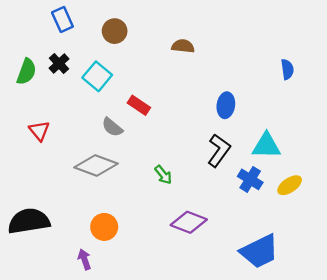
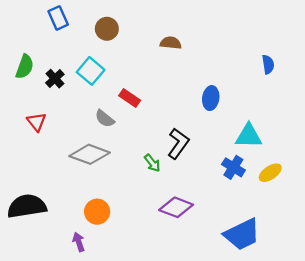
black cross: (59, 64) -> (55, 79), moved
black L-shape: (219, 150) -> (178, 143), moved

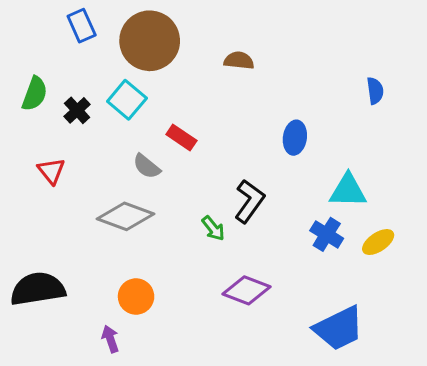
brown circle: (107, 29) -> (150, 41), size x1.8

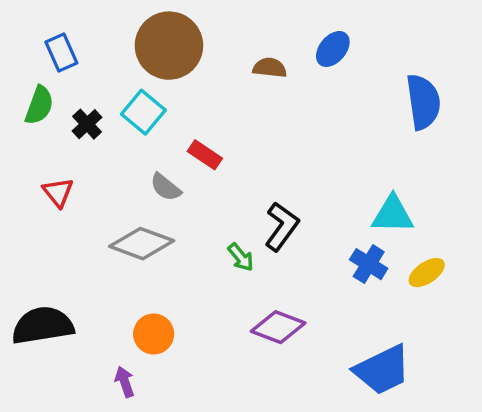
blue rectangle: (82, 26) -> (61, 52), moved
blue semicircle: (375, 91) -> (423, 102), size x1.8
blue ellipse: (295, 138) -> (333, 49), moved, turned 32

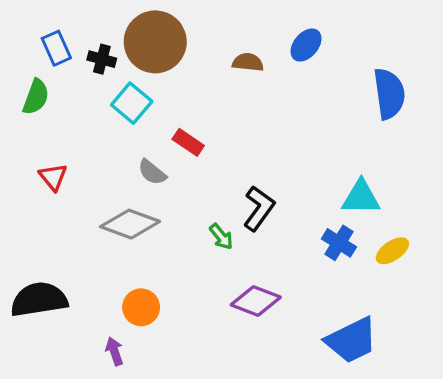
black cross: (87, 124) -> (102, 59), moved, turned -32

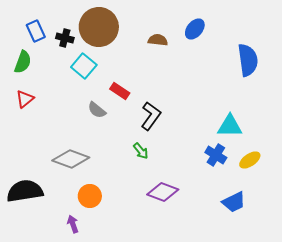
red triangle: (53, 177) -> (25, 99), moved, turned 30
black L-shape: (259, 208) -> (151, 116), moved
gray diamond: (130, 224) -> (71, 159), moved
blue trapezoid: (352, 340) -> (234, 202), moved, size x0.7

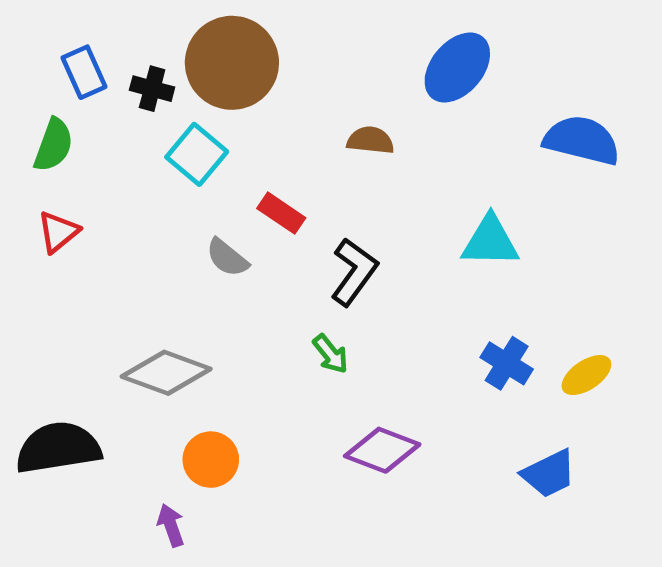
blue ellipse: (195, 29) -> (457, 68), size x1.4
brown semicircle: (158, 40) -> (370, 140), moved
blue semicircle: (248, 60) -> (582, 140), turned -68
cyan triangle: (230, 126) -> (490, 241), moved

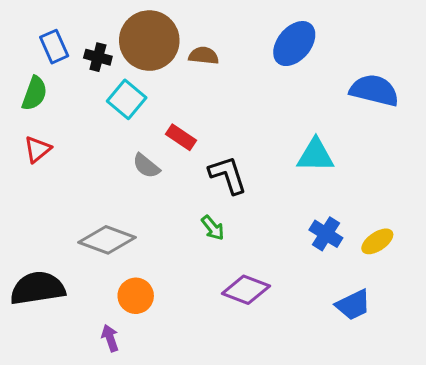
brown semicircle: (370, 140) -> (204, 56), moved
black L-shape: (354, 272) -> (228, 175), turned -54

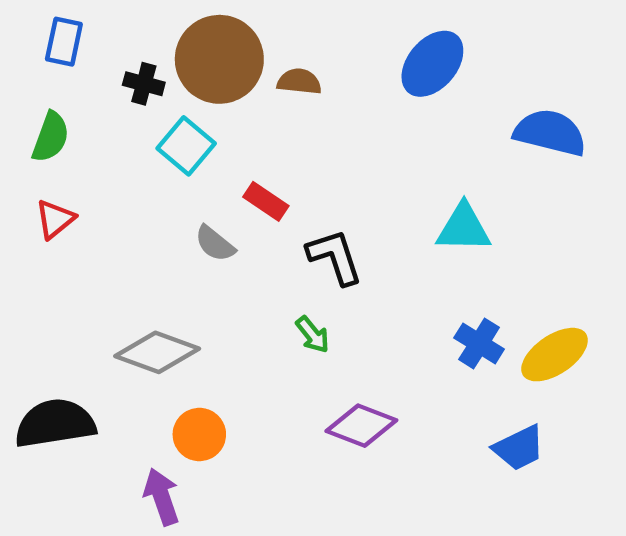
blue rectangle: (54, 47) -> (64, 42), moved, turned 36
yellow ellipse: (377, 241) -> (555, 355), size x1.4
purple arrow: (110, 338) -> (162, 497), size x1.4

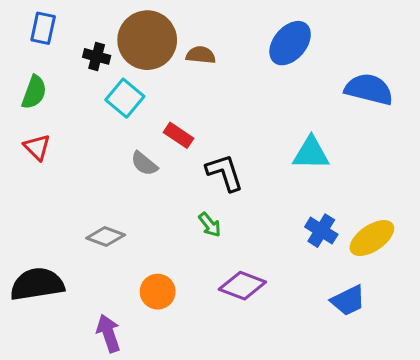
red triangle: (55, 219) -> (37, 147), turned -36
gray diamond: (157, 352) -> (106, 237), size x0.7
orange circle: (199, 434) -> (158, 292), moved

